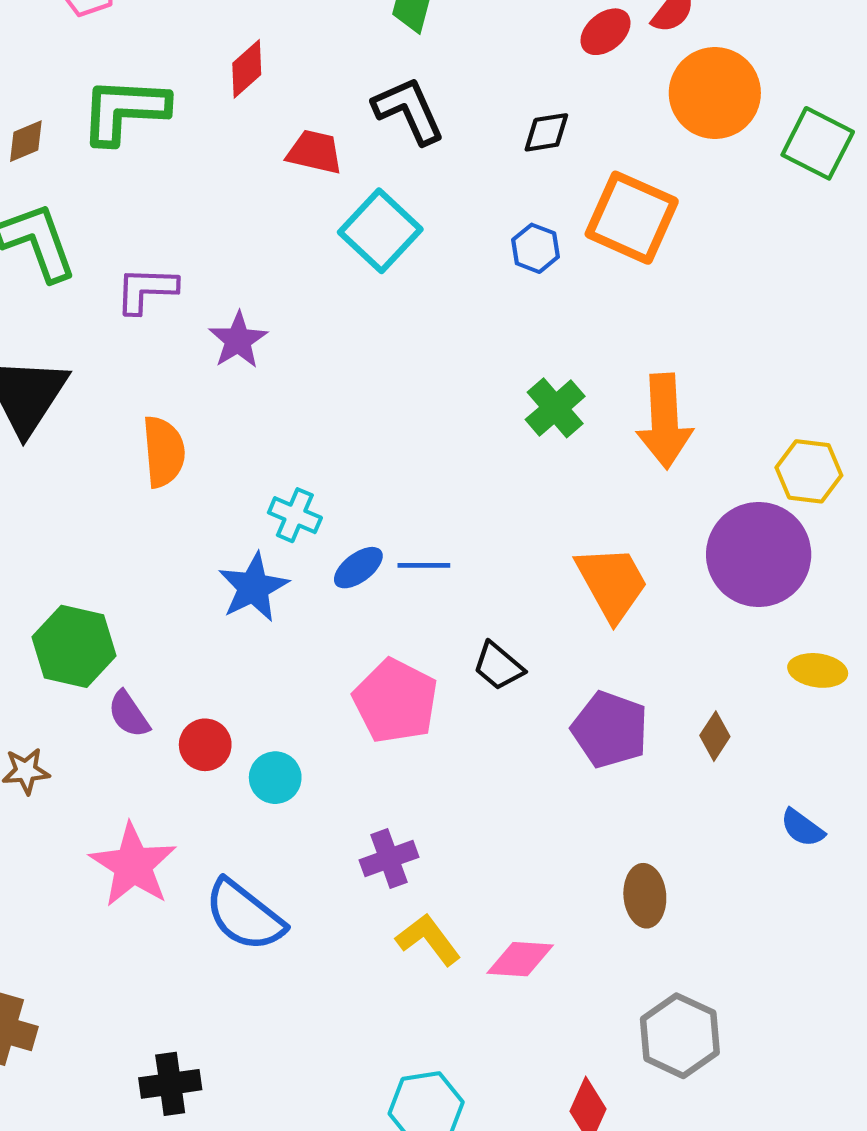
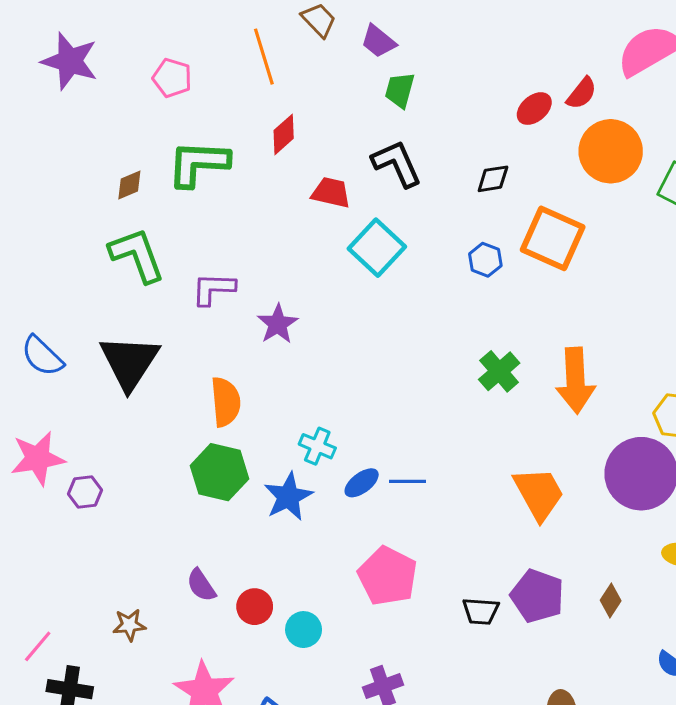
green hexagon: (74, 646) -> (219, 472), moved
black trapezoid: (498, 666) -> (481, 611), moved, turned -36

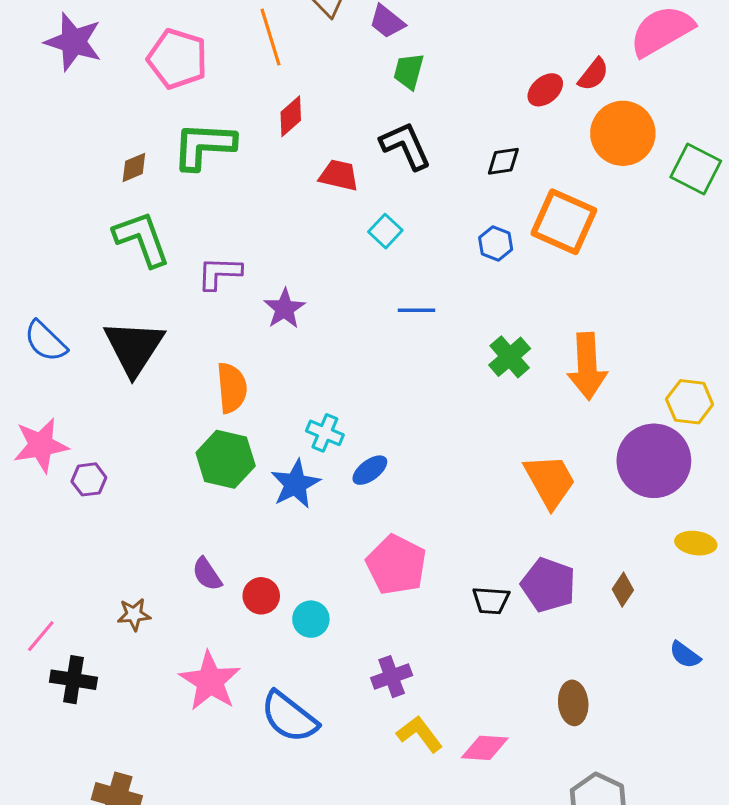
pink pentagon: (172, 78) -> (177, 59), size x1.5
cyan square: (377, 248) -> (385, 231), size x0.6
blue line: (407, 481) -> (416, 310), moved

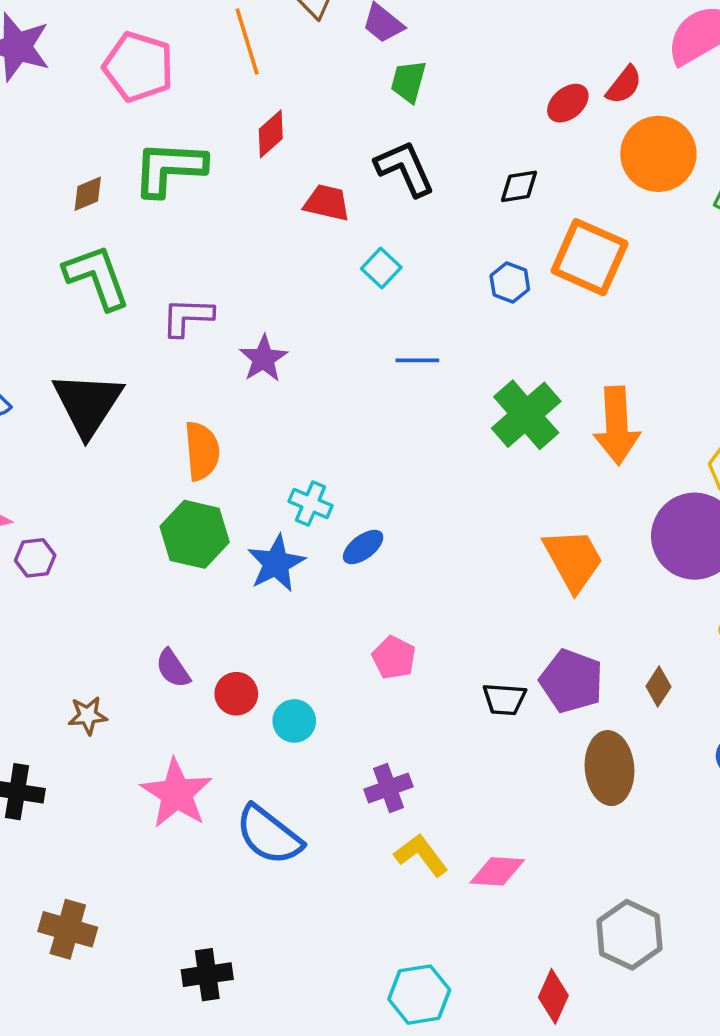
green cross: (510, 357) -> (526, 415), size x1.4
pink pentagon: (396, 565) -> (394, 658), size x0.6
brown ellipse: (573, 703) -> (610, 768), moved, size x1.4

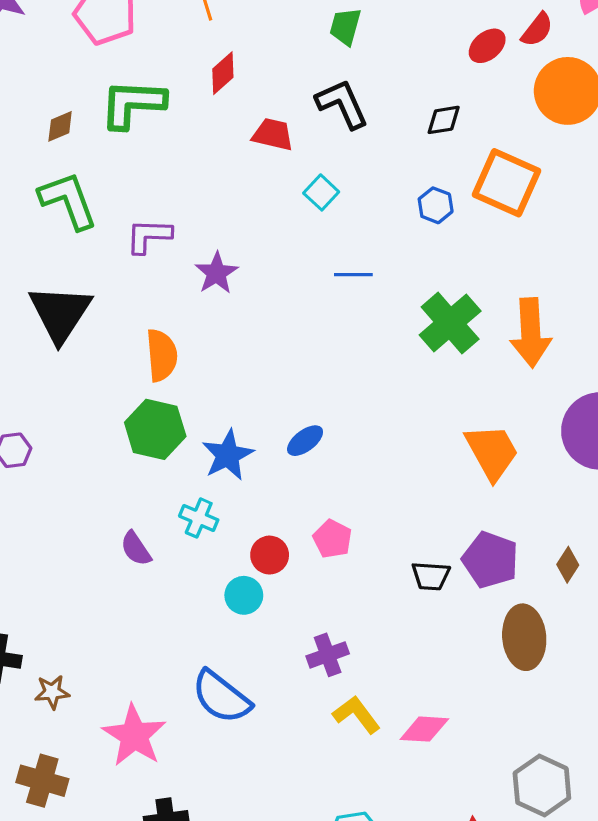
cyan cross: (311, 504) -> (199, 518), moved
red circle: (236, 694) -> (270, 555), moved
brown star: (88, 716) -> (52, 692), moved
pink star: (176, 793) -> (134, 736), moved

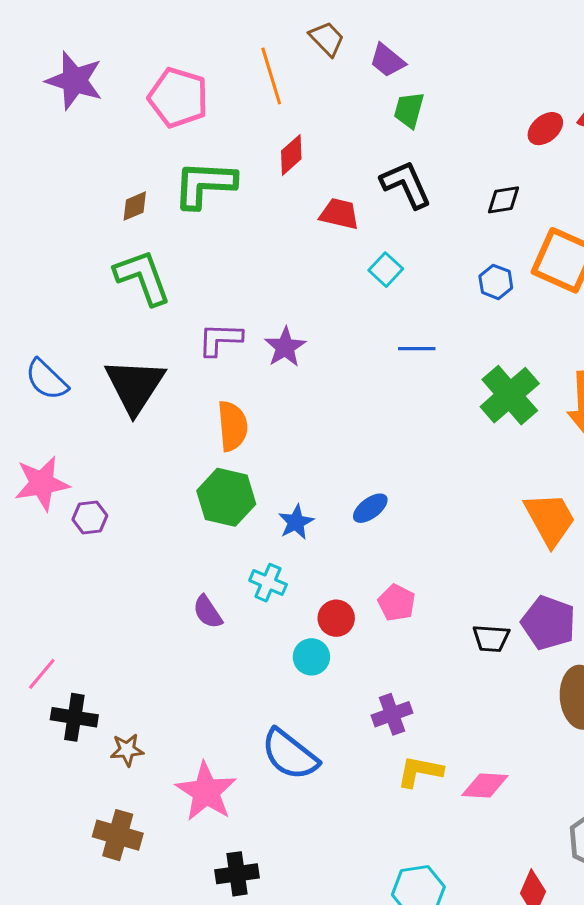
purple L-shape: (149, 236) -> (220, 339), moved
blue star: (228, 455) -> (296, 522), size x0.7
yellow L-shape: (357, 715) -> (420, 772), turned -42

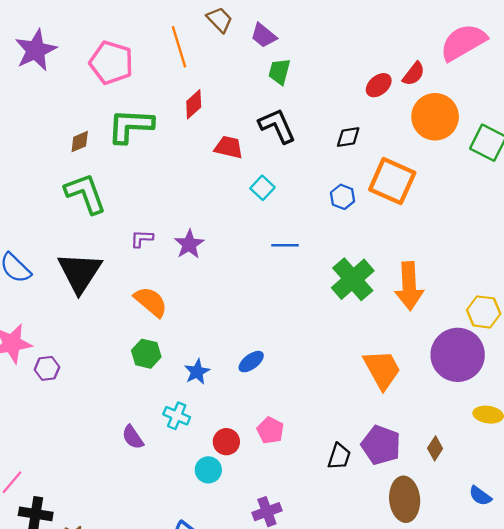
purple star: (74, 81) -> (36, 50), turned 30
purple L-shape: (220, 339) -> (142, 239), size x0.7
orange semicircle: (232, 426) -> (151, 302), turned -45
green hexagon: (226, 497) -> (146, 354), size x0.7
black trapezoid: (491, 638) -> (339, 456), turned -76

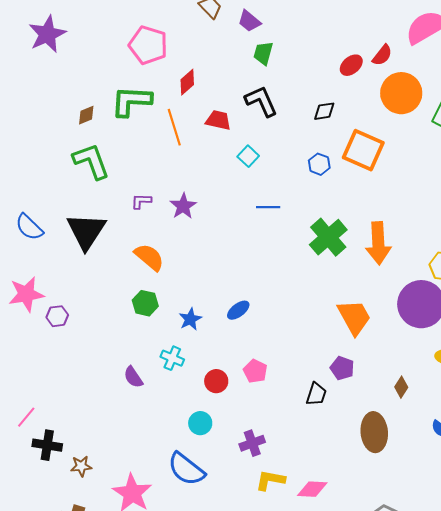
orange line: (179, 47) -> (174, 127), moved
pink pentagon: (111, 63) -> (148, 45), moved
purple pentagon: (381, 445) -> (342, 368), moved, size x0.7
cyan circle: (208, 470) -> (200, 423), moved

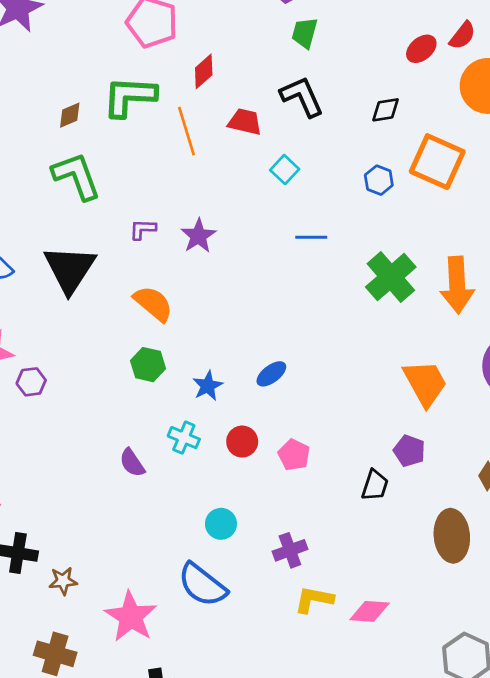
red circle: (216, 381) -> (242, 442), moved

